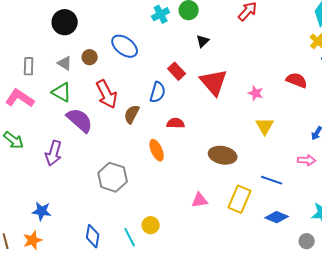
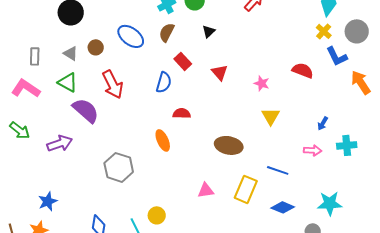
red triangle: (214, 82) -> (220, 72), size x0.6
brown semicircle: (132, 114) -> (167, 32), moved
purple arrow: (54, 153) -> (60, 143), turned -125
blue star: (42, 211) -> (48, 201), turned -30

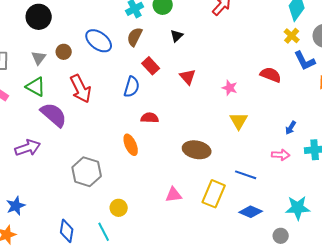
gray triangle: (71, 53) -> (39, 58), turned 35
yellow circle: (157, 215) -> (119, 208), moved

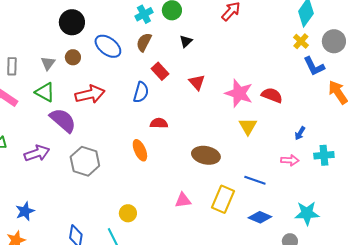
black circle: (39, 17) -> (72, 22), moved
red semicircle: (271, 75) -> (272, 95), moved
pink star: (230, 88) -> (239, 93), size x1.8
red arrow: (81, 89) -> (90, 94), turned -76
gray hexagon: (87, 172) -> (85, 161), moved

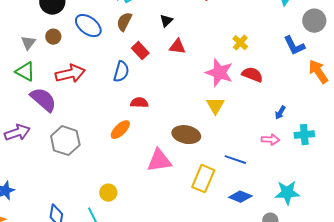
yellow cross: (301, 41) -> (240, 43), moved
red triangle: (197, 82) -> (177, 47), moved, turned -42
yellow triangle: (248, 126) -> (215, 106), moved
orange ellipse: (140, 150) -> (120, 130), turned 70
pink triangle: (183, 200) -> (159, 161), moved, size x1.5

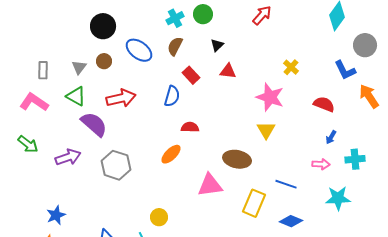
red semicircle: (252, 75) -> (324, 104), moved
cyan star: (287, 193) -> (338, 198), moved

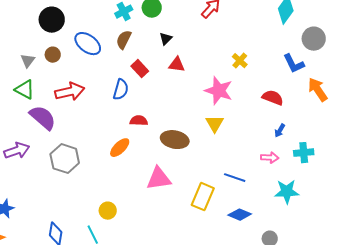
brown ellipse: (237, 159) -> (175, 140), moved

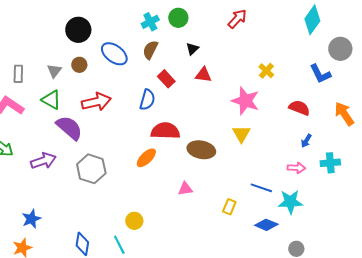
orange arrow: (318, 90) -> (344, 114), moved
red semicircle: (139, 121) -> (165, 131), size x1.6
pink triangle: (159, 179) -> (185, 189), size x0.6
cyan star: (287, 192) -> (290, 202), moved
yellow rectangle: (203, 197) -> (229, 207), size x0.6

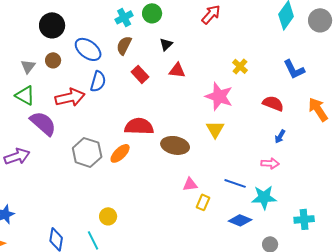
gray circle: (340, 49) -> (320, 20), moved
blue semicircle: (147, 100) -> (98, 81), moved
cyan cross: (330, 163) -> (304, 219), moved
gray hexagon: (91, 169) -> (87, 152), moved
pink triangle: (185, 189) -> (190, 184), moved

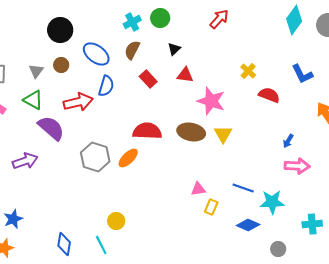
pink star: (219, 96) -> (211, 101), moved
red semicircle: (273, 103) -> (269, 95), moved
brown ellipse: (175, 145) -> (191, 132), moved
pink arrow: (270, 163) -> (297, 166), moved, size x1.4

